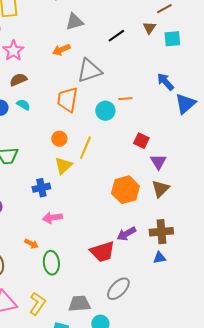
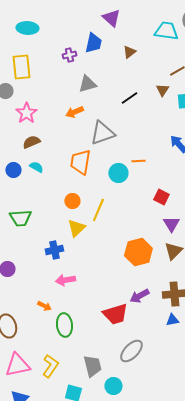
red square: (141, 141) -> (161, 197), moved
gray trapezoid: (79, 304) -> (92, 366), turned 80

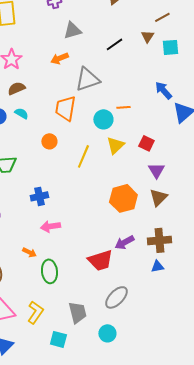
orange circle: (72, 201) -> (49, 141), moved
yellow triangle: (76, 228) -> (115, 145), moved
cyan circle: (113, 386) -> (107, 333), moved

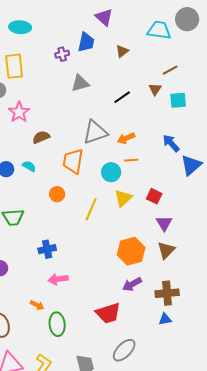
orange arrow: (59, 58) -> (126, 138), moved
brown semicircle: (16, 88) -> (41, 137), moved
purple arrow: (124, 242) -> (132, 284), moved

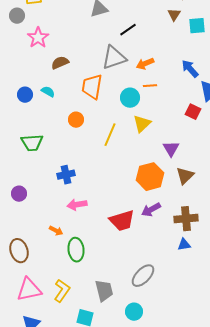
black line: (122, 97) -> (128, 30), moved
red square: (154, 196) -> (193, 112), moved
purple triangle: (164, 223) -> (171, 149), moved
red trapezoid: (108, 313) -> (122, 221), moved

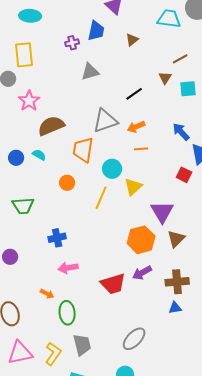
black line: (128, 30) -> (134, 94), moved
brown semicircle: (60, 63) -> (51, 126), size x1.5
cyan circle: (130, 98) -> (112, 169), moved
purple triangle: (171, 149) -> (162, 212), size x1.4
gray trapezoid: (104, 291) -> (82, 345), moved

